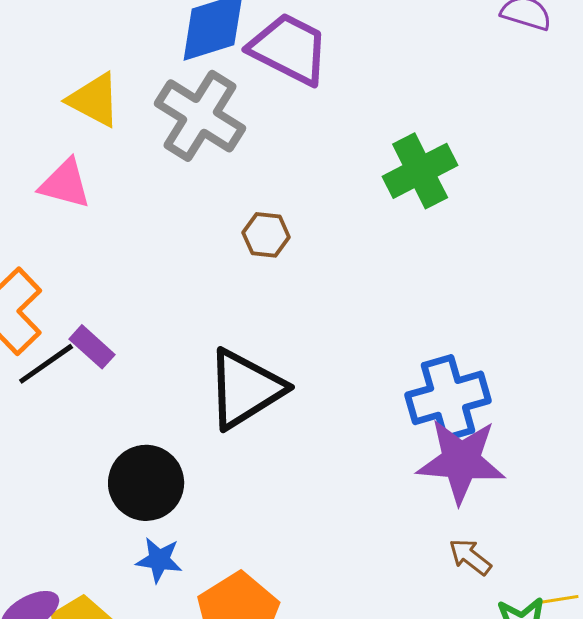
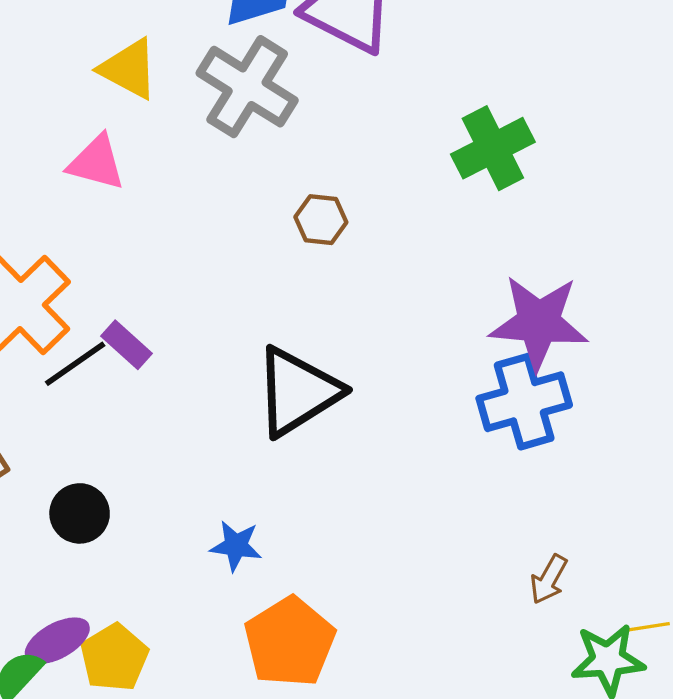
purple star: (461, 461) -> (539, 322), moved
black circle: (146, 483) -> (80, 513), moved, size x0.7
brown arrow: (470, 557) -> (549, 579), turned -99
blue star: (159, 560) -> (236, 546), moved

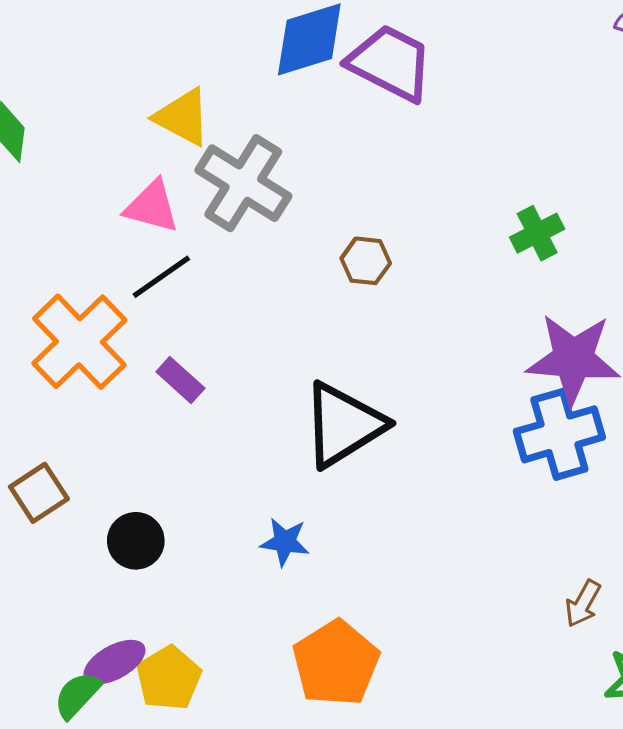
gray cross: (247, 87) -> (243, 183), moved
green cross: (493, 148) -> (537, 233), moved, size x0.7
black line: (75, 364) -> (161, 277), moved
blue star: (236, 546) -> (285, 542), moved

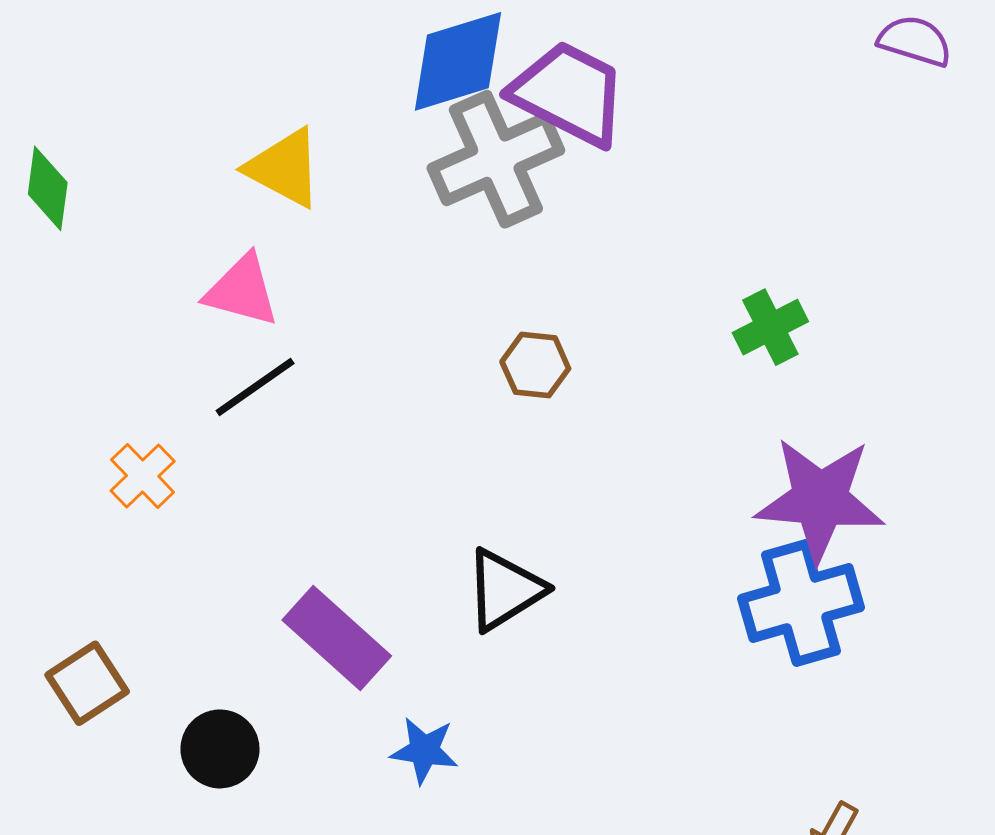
gray cross: (243, 183) -> (496, 159), moved, turned 34
orange cross: (79, 342) -> (143, 476), size x0.5
purple rectangle: (180, 380) -> (337, 638), moved, size x1.6
black triangle: (343, 425) -> (505, 590), size x0.7

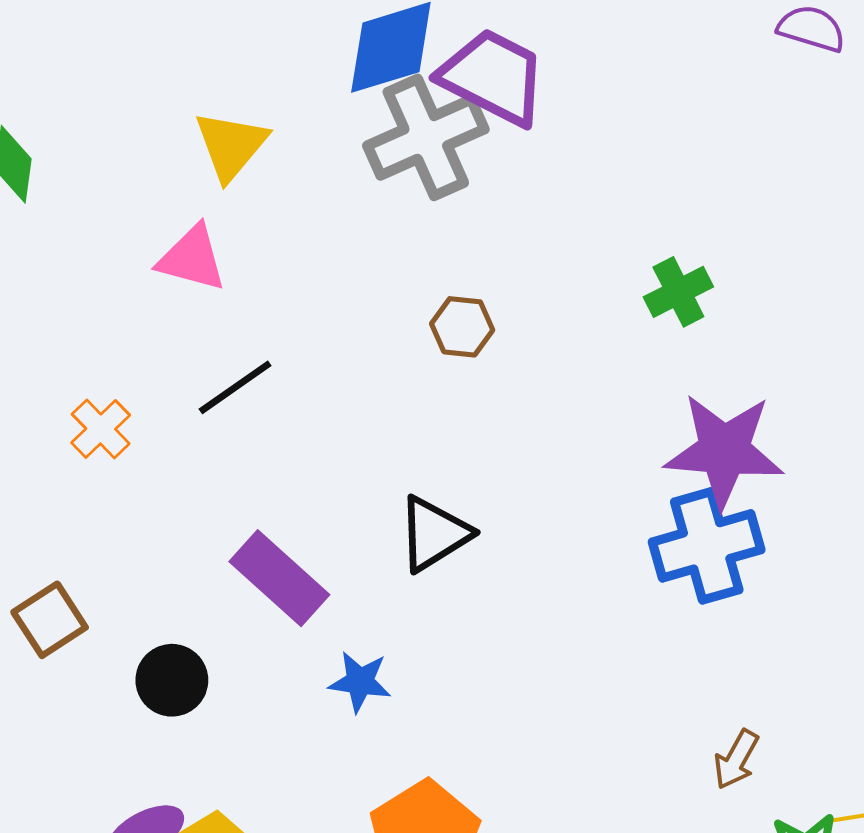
yellow triangle: (284, 168) -> (231, 145), turned 42
black line: (255, 387) -> (235, 387), moved

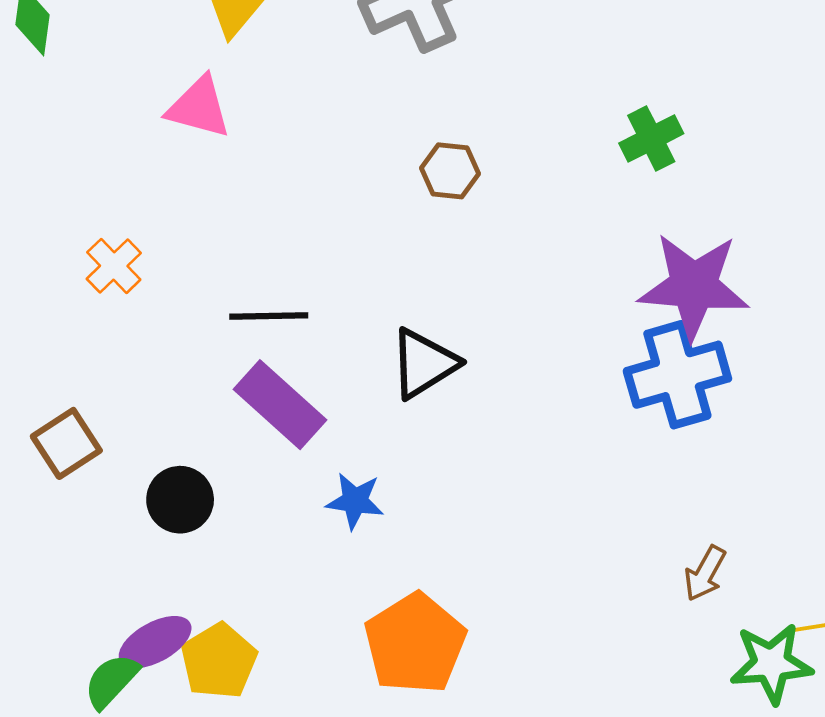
black line: (235, 387) -> (269, 316), moved, turned 34

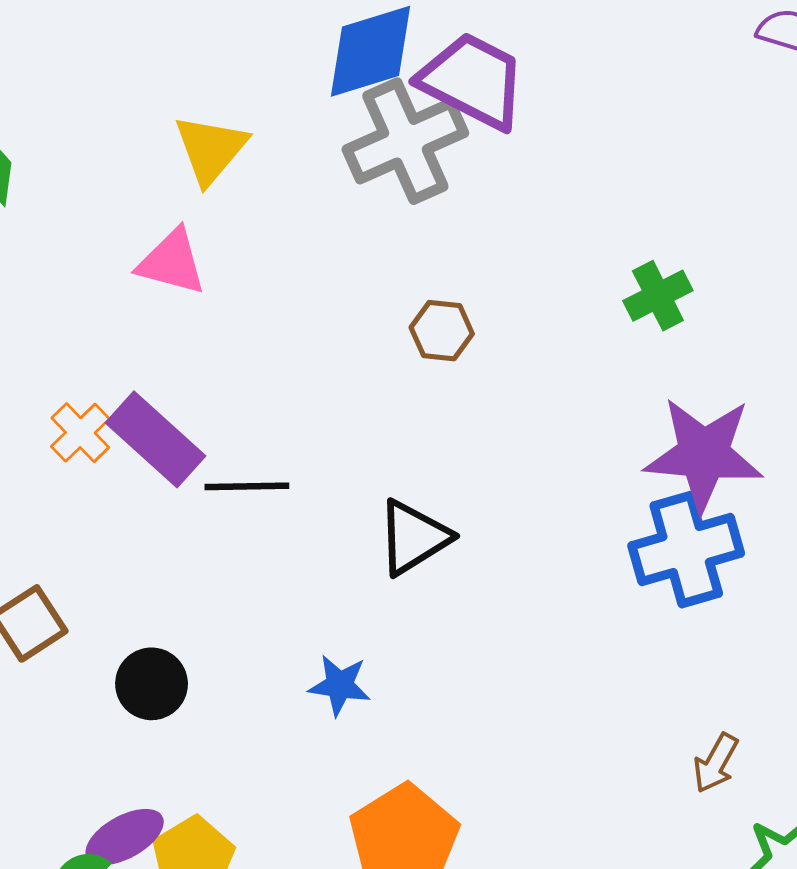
purple rectangle: (280, 405) -> (156, 439), moved

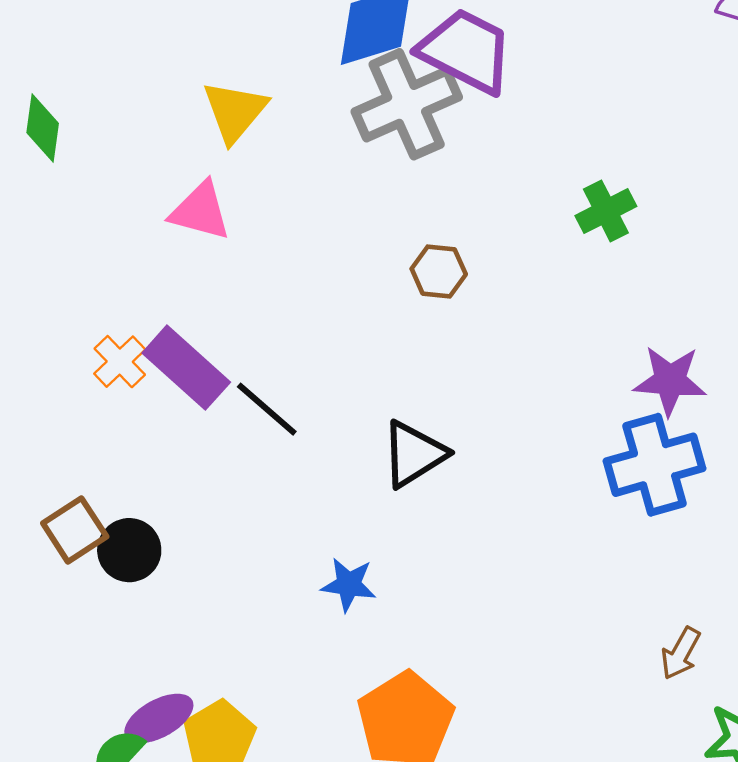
green cross: (658, 296) -> (606, 211), moved
purple star: (704, 454) -> (670, 381), size x0.7
black line: (247, 486) -> (267, 409), turned 42
black circle: (152, 684) -> (129, 550), moved

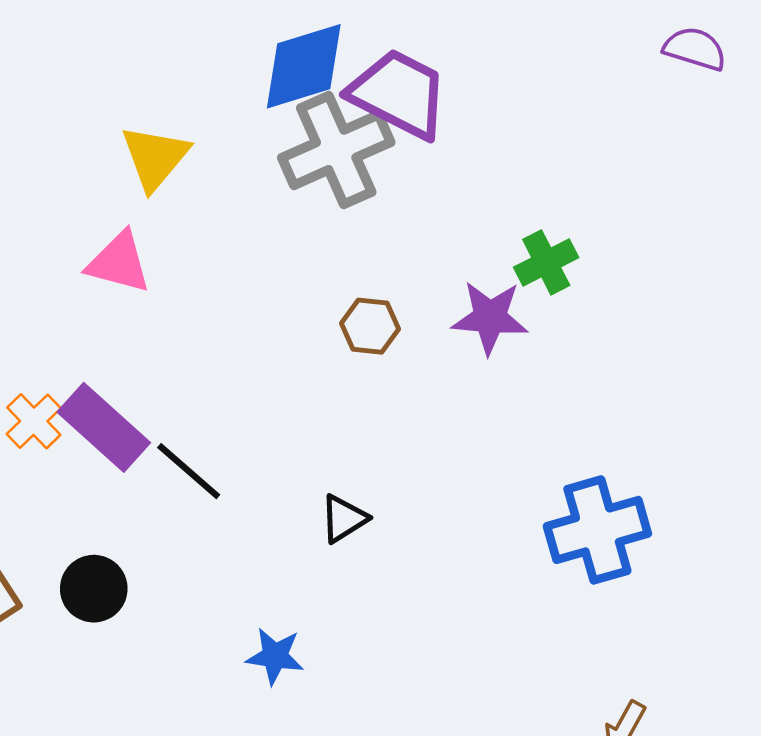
purple star: (670, 381) -> (490, 317), moved
black triangle: (414, 454) -> (344, 519), size x0.7
black circle: (129, 550) -> (94, 589), moved

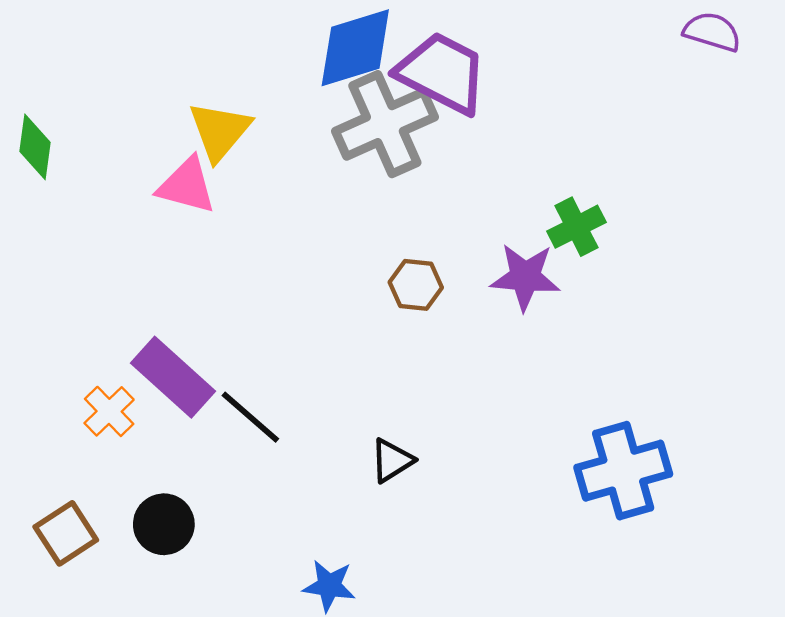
pink triangle: (119, 262) -> (187, 186), moved
orange cross: (34, 421) -> (109, 411), moved

